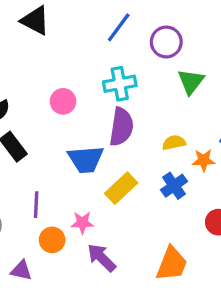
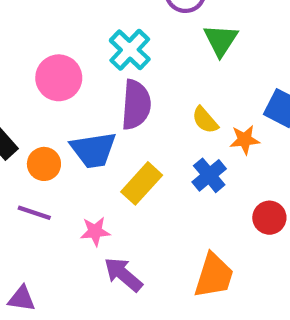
cyan cross: (120, 84) -> (130, 50), turned -32
pink circle: (63, 101) -> (59, 78), size x1.4
yellow semicircle: (174, 143) -> (205, 120), turned -115
purple line: (36, 205) -> (34, 213), turned -70
orange circle: (52, 240) -> (44, 164), moved

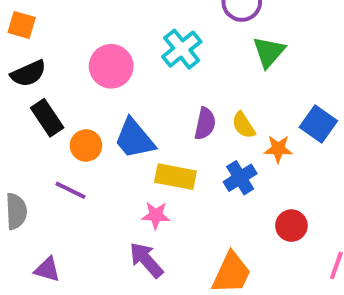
purple semicircle: (136, 105) -> (205, 124), moved, size x0.7
blue trapezoid: (93, 150) -> (134, 139), turned 51
yellow rectangle: (142, 183) -> (175, 177), turned 51
pink star: (95, 231) -> (156, 215), moved

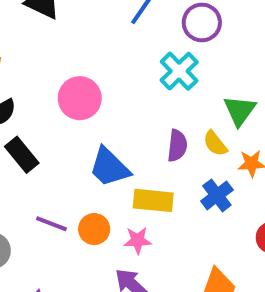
cyan cross: (182, 49) -> (179, 71), moved
green triangle: (269, 52) -> (240, 111), moved
orange circle: (86, 146) -> (94, 229), moved

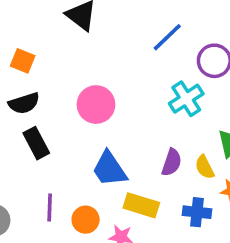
blue cross: (217, 195) -> (197, 212), turned 32
purple line: (51, 224) -> (50, 208), turned 60

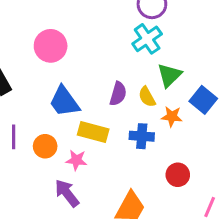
cyan cross: (186, 99) -> (147, 39), moved

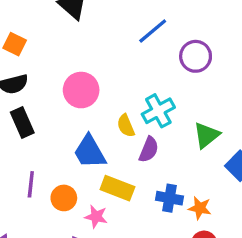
cyan cross: (147, 39) -> (158, 111), moved
yellow semicircle: (147, 97) -> (126, 126), moved
orange star: (172, 116) -> (200, 208), moved

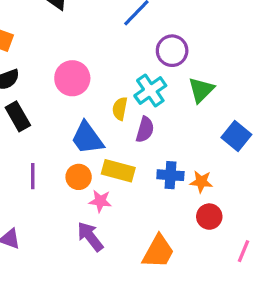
purple circle: (196, 56) -> (172, 51), moved
yellow semicircle: (126, 126) -> (120, 109), turned 40
green triangle: (206, 135) -> (201, 90), moved
orange circle: (64, 198) -> (79, 177), moved

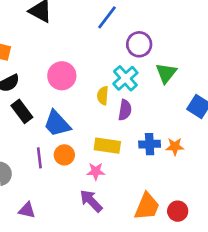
blue trapezoid: (87, 138) -> (57, 124), moved
orange circle: (79, 177) -> (64, 155), moved
red circle: (209, 217) -> (178, 211), moved

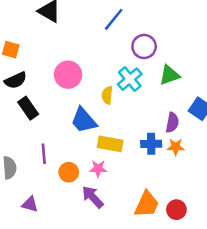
green triangle: (166, 73) -> (169, 75), turned 30
purple semicircle: (125, 110) -> (172, 123), moved
blue trapezoid: (57, 124) -> (84, 120), moved
orange circle: (64, 155) -> (69, 172), moved

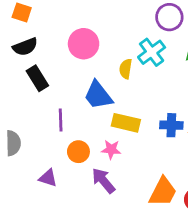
purple line: (44, 154) -> (61, 120), moved
purple triangle: (30, 204) -> (48, 178), moved

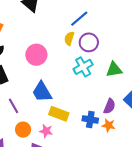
purple circle: (169, 17) -> (89, 42), moved
yellow semicircle: (126, 69) -> (69, 38), moved
purple line: (61, 120) -> (13, 106), turned -35

